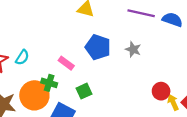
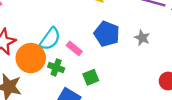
cyan semicircle: (22, 57) -> (50, 39), moved, size x1.5
orange circle: (34, 95) -> (31, 58), moved

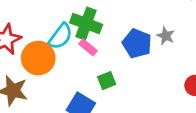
blue pentagon: (107, 34) -> (137, 43), moved
green cross: (56, 67) -> (86, 24), moved, size x1.6

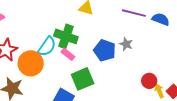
green square: (107, 81) -> (83, 79), size x1.6

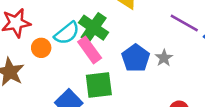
pink rectangle: (68, 54) -> (90, 50), size x1.5
orange circle: (31, 63) -> (41, 48), size x0.6

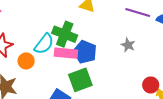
pink rectangle: (90, 50) -> (66, 53), turned -35
blue pentagon: (136, 58) -> (85, 52), moved

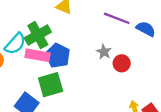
green cross: (65, 34) -> (38, 35), turned 35
red circle: (151, 85) -> (122, 63), moved

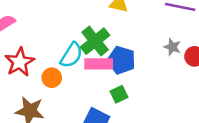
green square: (51, 85) -> (119, 94), size x0.6

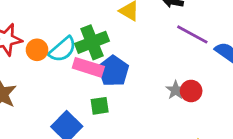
gray star: (172, 47) -> (176, 90), moved
orange circle: (52, 78) -> (37, 50), moved

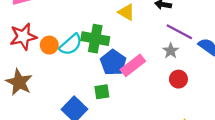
green cross: (92, 42) -> (95, 39), turned 32
pink rectangle: (88, 67) -> (133, 65), moved, turned -55
gray star: (176, 90) -> (171, 51), moved

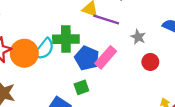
purple line: (179, 32) -> (106, 19), moved
orange circle: (49, 45) -> (24, 53), size x1.6

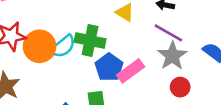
purple line: (106, 19) -> (168, 33), moved
gray star: (138, 37) -> (172, 56), size x1.6

